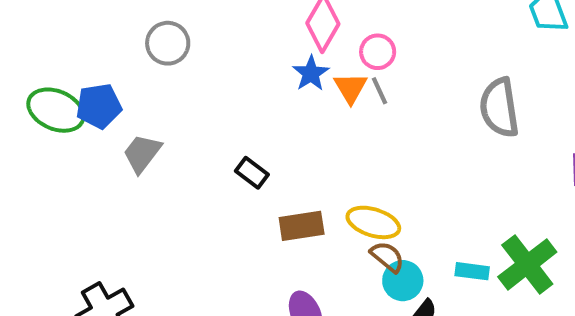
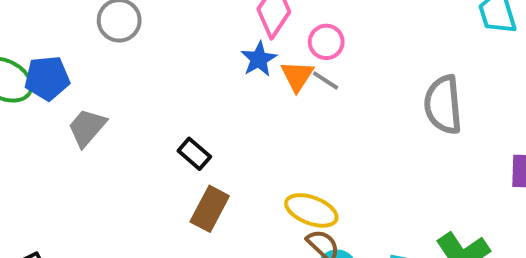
gray line: (379, 91) -> (326, 81), turned -36
brown rectangle: (302, 226) -> (210, 209), moved, turned -57

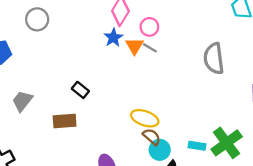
gray trapezoid: (87, 128) -> (22, 101), moved
brown rectangle: (210, 209) -> (65, 121), moved, turned 60

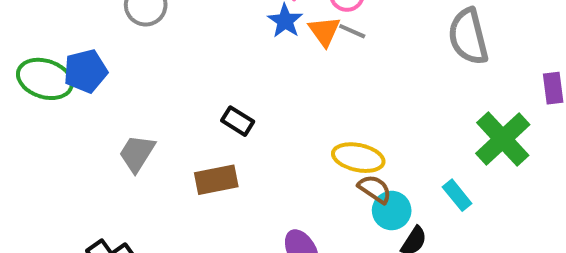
green cross: (227, 143) -> (503, 139), moved
cyan rectangle: (197, 146) -> (457, 195), turned 49

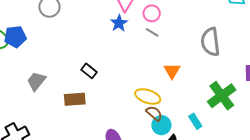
orange triangle: (324, 31) -> (172, 71), moved

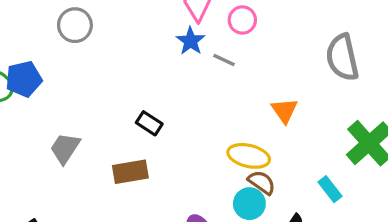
gray line: (152, 32) -> (224, 60), moved
cyan circle: (161, 125) -> (249, 204), moved

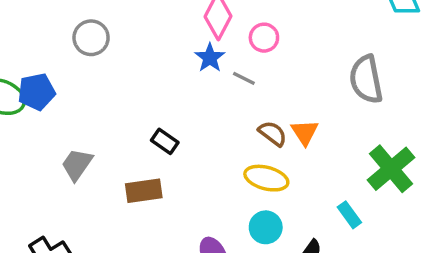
brown semicircle: (262, 182) -> (273, 133), moved

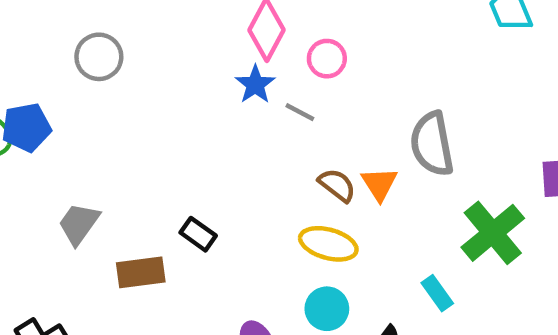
gray semicircle: (366, 79) -> (432, 144), moved
black rectangle: (165, 141) -> (198, 234), moved
brown rectangle: (144, 191) -> (141, 272), moved

